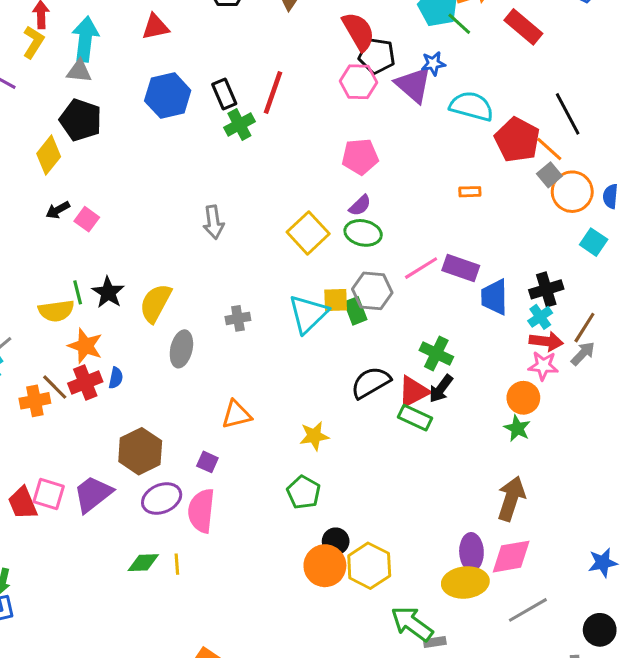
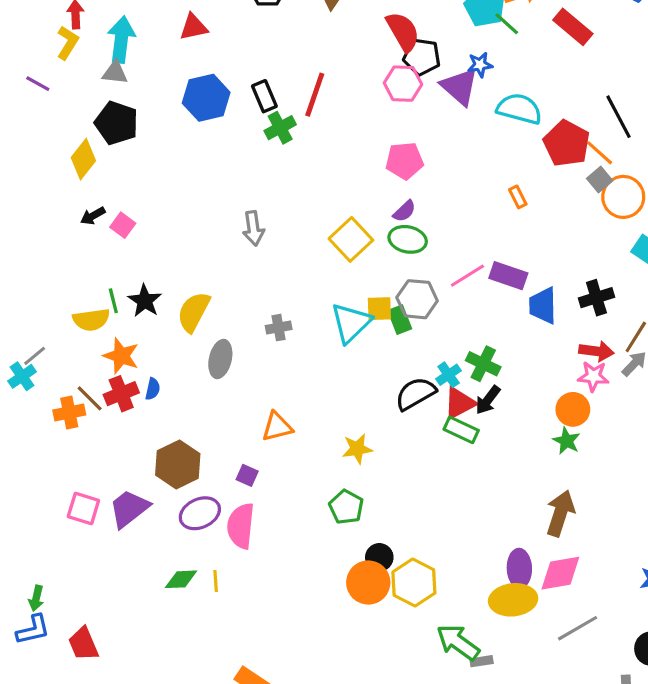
orange rectangle: (470, 192) -> (518, 197), turned 65
cyan cross: (540, 317) -> (449, 375), moved
red trapezoid: (23, 503) -> (83, 644), moved

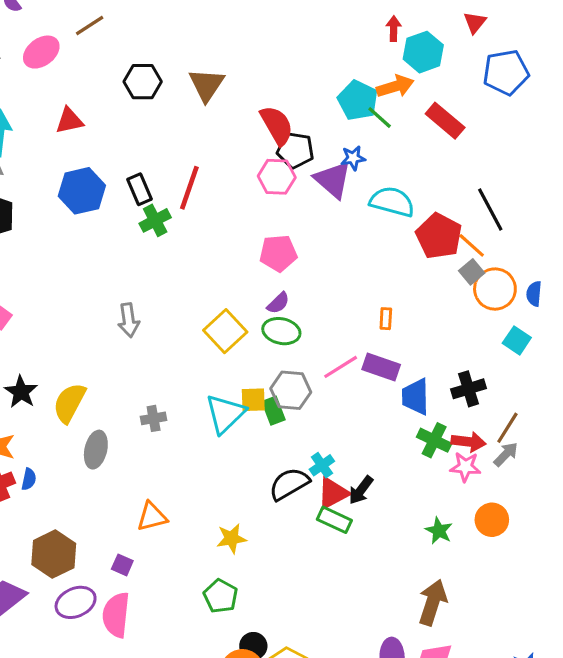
orange rectangle: (518, 197) -> (386, 319), moved, turned 30
green cross: (483, 364) -> (434, 440), moved
orange circle: (573, 409) -> (492, 520), moved

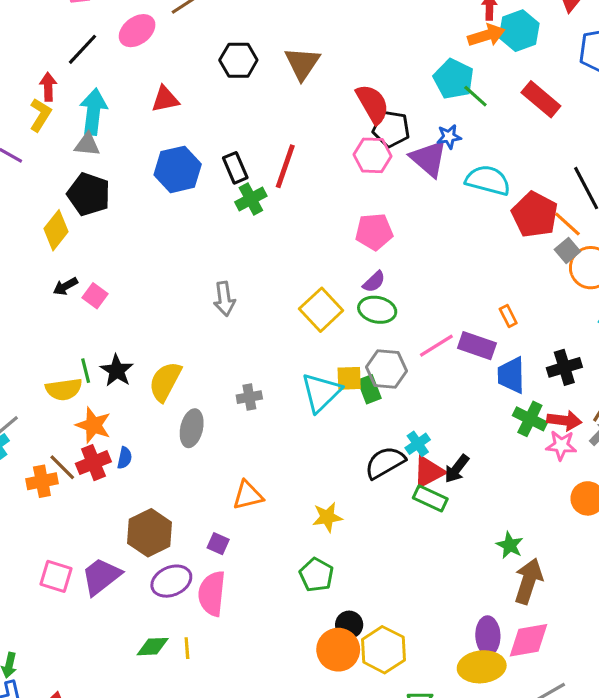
orange arrow: (395, 86) -> (486, 35), moved
orange rectangle: (386, 319) -> (508, 316), moved, turned -30
green star: (439, 531) -> (510, 545), moved

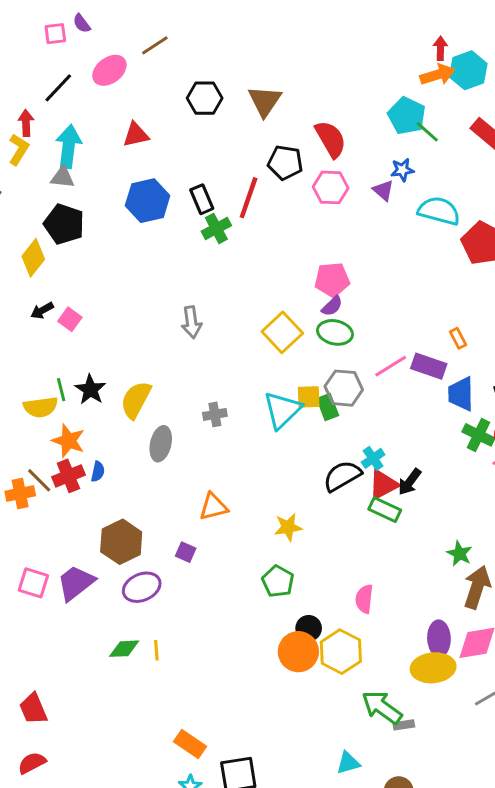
black pentagon: (391, 129) -> (285, 163), moved
purple triangle: (429, 158) -> (383, 190), size x0.6
pink pentagon: (374, 232) -> (332, 280), moved
pink semicircle: (212, 594) -> (364, 599), moved, size x0.7

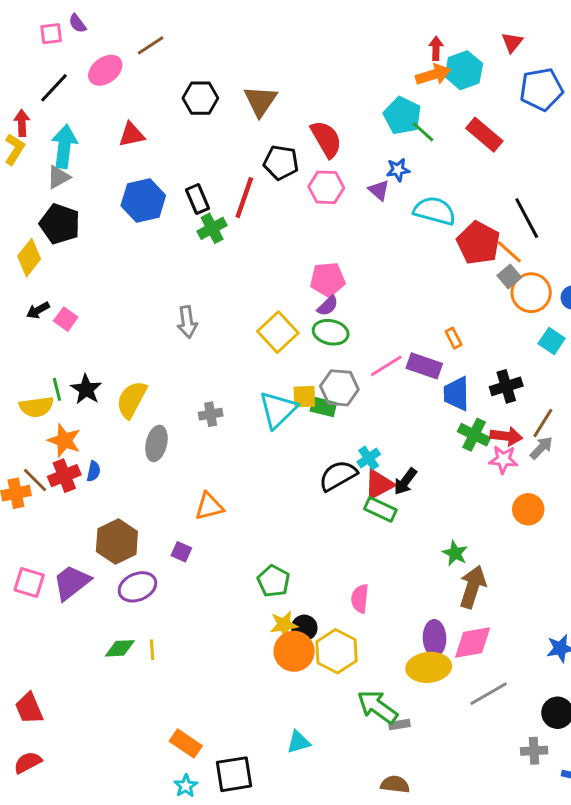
gray triangle: (63, 177) -> (58, 177), turned -35
green rectangle: (328, 407) -> (323, 407), turned -55
yellow star: (288, 527) -> (284, 625), moved
cyan triangle: (348, 763) -> (298, 742), moved

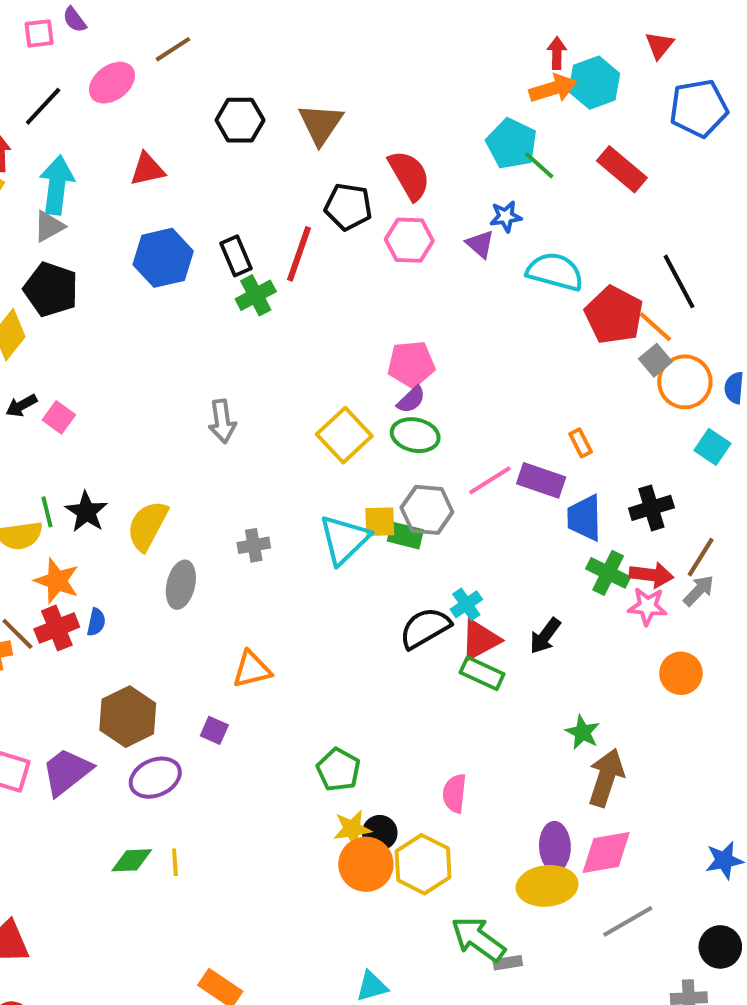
black arrow: (405, 481) -> (545, 636), moved

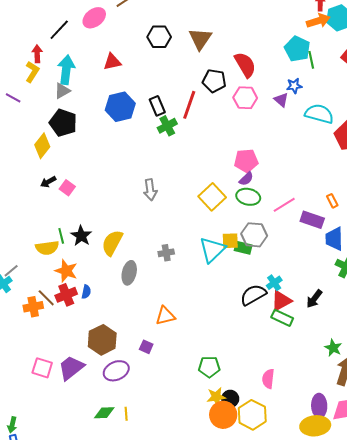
green line: (539, 165) -> (311, 60), turned 36
pink line: (490, 480) -> (284, 205), moved
green pentagon: (338, 770) -> (209, 367), turned -30

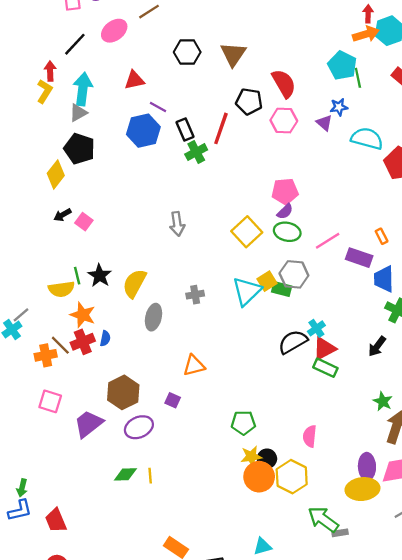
purple line: (13, 98) -> (158, 107), moved
yellow square: (230, 241) -> (267, 281), turned -30
black arrow: (314, 299) -> (377, 346), moved
pink square: (42, 368) -> (50, 401), moved

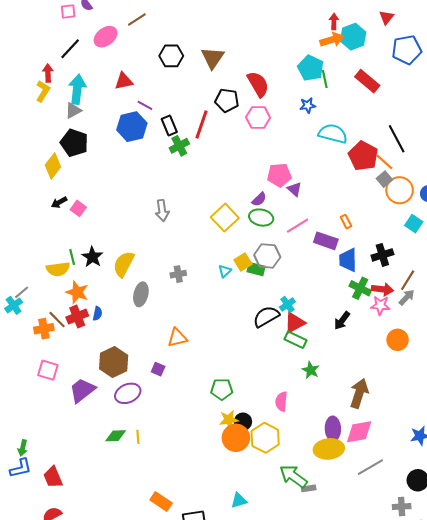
purple triangle: (324, 123) -> (294, 189), moved
pink pentagon: (285, 191) -> (279, 175), moved
cyan triangle: (247, 291) -> (225, 271), size x0.5
green star: (383, 401) -> (311, 370), moved

